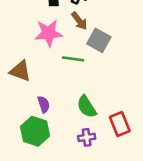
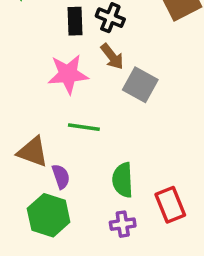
green line: (73, 59) -> (84, 127), moved
brown triangle: (20, 71) -> (33, 152), moved
green semicircle: (87, 107) -> (123, 180), turned 30

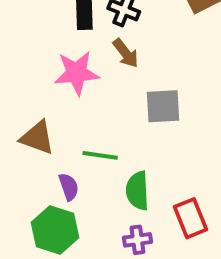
gray square: (140, 85) -> (163, 106), moved, turned -32
green line: (84, 127) -> (100, 155), moved
brown triangle: (33, 152) -> (37, 138), moved

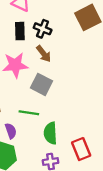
gray square: (163, 106) -> (41, 84), moved, turned 30

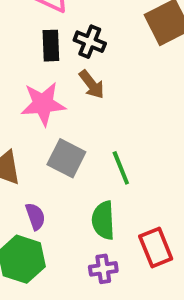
gray square: (41, 84) -> (66, 158), moved
green line: (29, 113) -> (121, 168), moved, turned 60

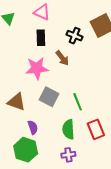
black cross: (90, 42) -> (75, 36), moved
red rectangle: (156, 248) -> (96, 129), moved

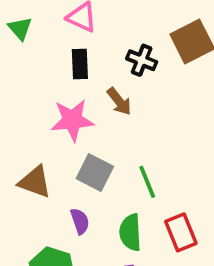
purple semicircle: (33, 127) -> (80, 221), moved

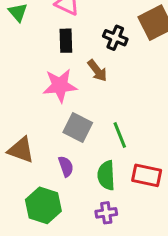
brown triangle: (35, 182) -> (21, 150), moved
red rectangle: (181, 232) -> (147, 175), turned -56

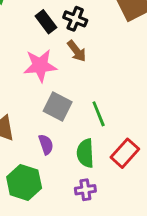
black cross: (115, 38) -> (75, 19), moved
black rectangle: (66, 41) -> (46, 22), turned -35
red rectangle: (147, 175) -> (125, 153), turned -60

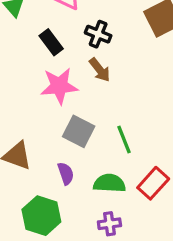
black rectangle: (46, 22) -> (51, 42), moved
green semicircle: (85, 153) -> (109, 183), turned 96

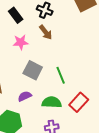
pink star: (59, 86) -> (21, 42), size x0.7
purple semicircle: (66, 173) -> (25, 96), turned -96

